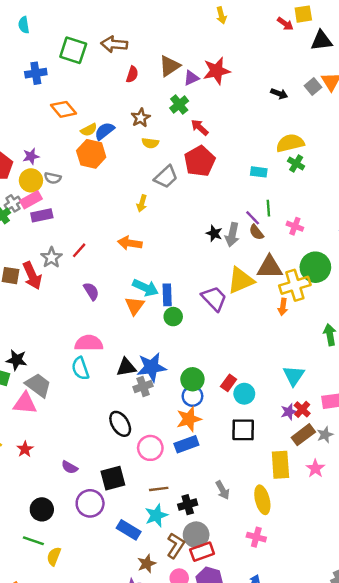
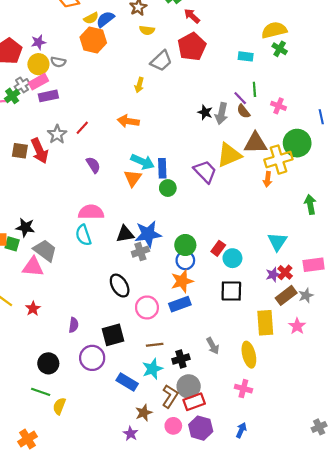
purple semicircle: (70, 467) -> (74, 325), turned -112

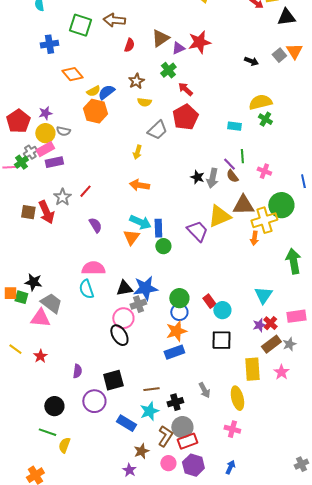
orange arrow: (128, 121) -> (139, 185), moved
green arrow: (310, 204) -> (293, 261), size x1.4
red rectangle: (218, 248) -> (209, 301), turned -72
pink circle: (147, 307) -> (123, 318), moved

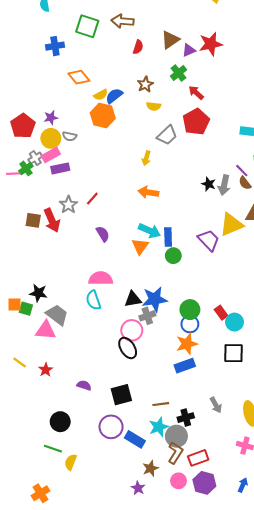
purple semicircle: (77, 371) -> (84, 385), turned -80
purple circle: (94, 401) -> (111, 427), moved
gray circle: (182, 427) -> (176, 436), moved

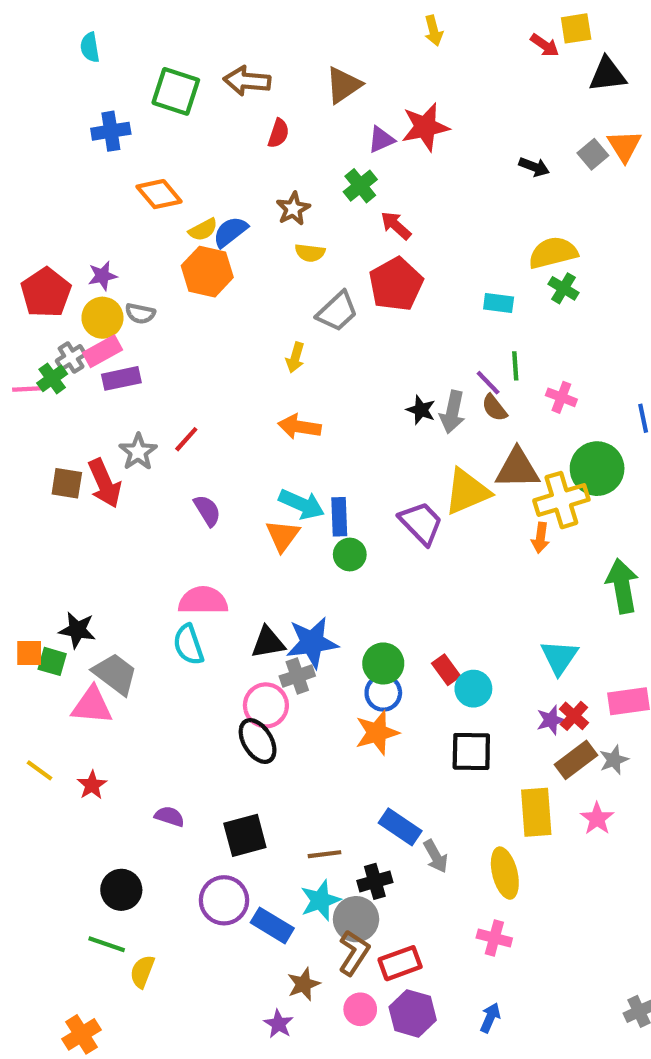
brown triangle: (170, 40) -> (343, 85), moved
blue rectangle: (185, 366) -> (400, 827), moved, turned 54

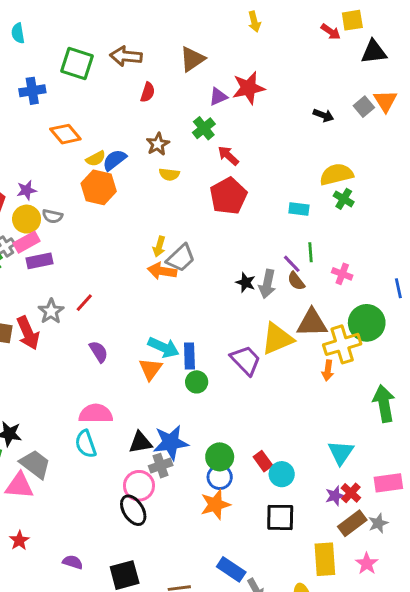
gray trapezoid: (337, 311) -> (181, 258), moved
orange arrow: (299, 427) -> (162, 271), moved

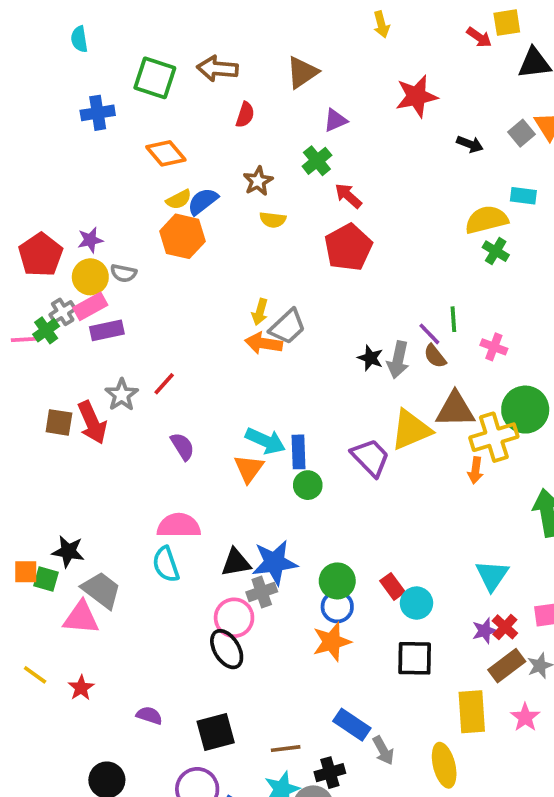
red star: (249, 88) -> (416, 96), moved
orange diamond: (65, 134) -> (166, 153), moved
cyan rectangle: (299, 209) -> (523, 196), moved

